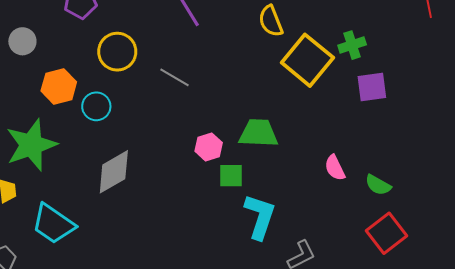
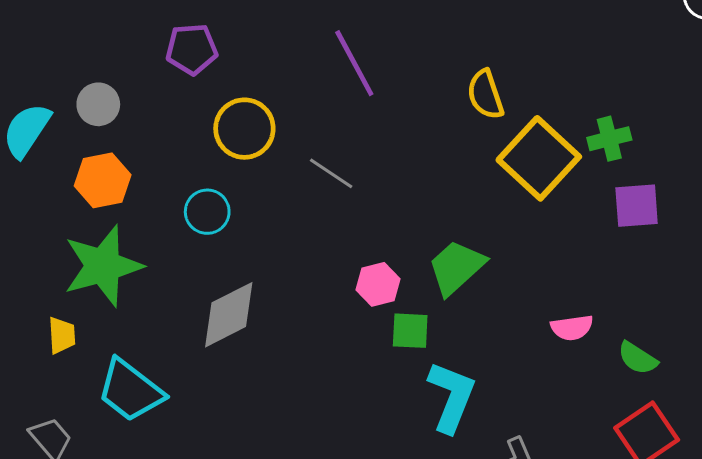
orange hexagon: (59, 86) -> (103, 180), moved
green trapezoid: (258, 133) -> (456, 267), turned -48
pink semicircle: (335, 168) -> (572, 328), turned -76

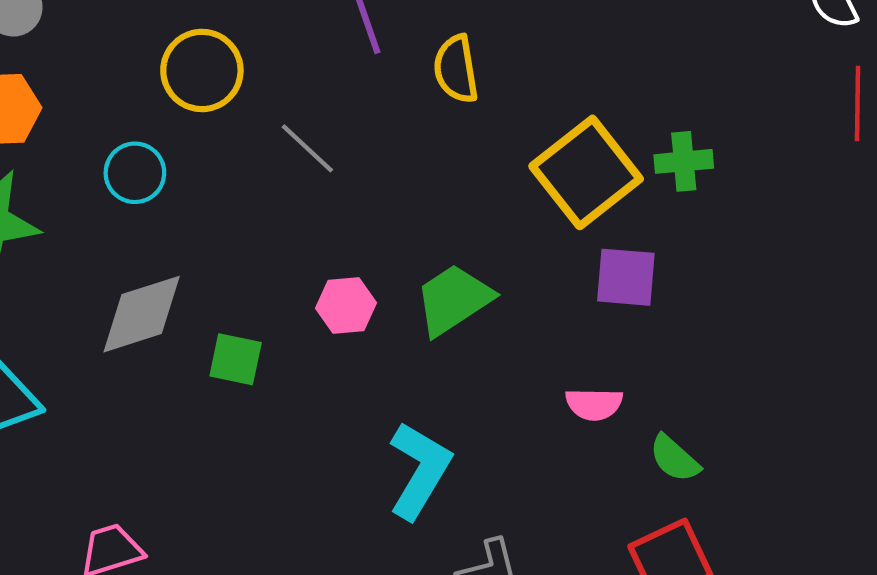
yellow semicircle: (485, 94) -> (456, 69), moved
purple square: (637, 206) -> (626, 277), moved
green square: (410, 331) -> (236, 359), moved

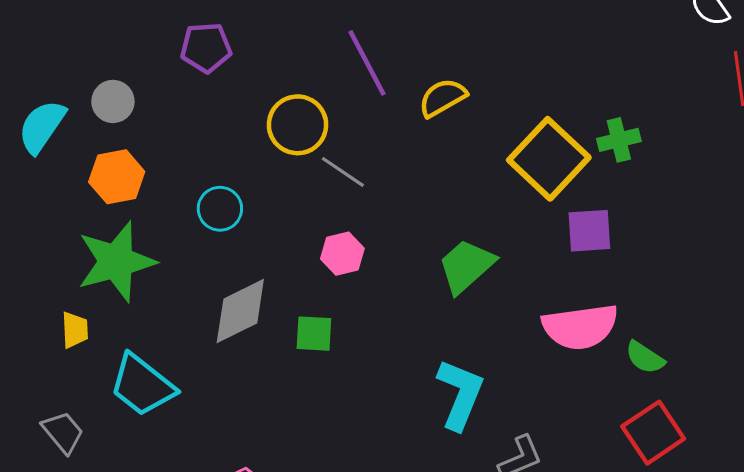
yellow semicircle: (456, 69) -> (443, 98), turned 78
yellow circle: (202, 70) -> (298, 125), moved
pink hexagon: (346, 305) -> (342, 254), moved
pink semicircle: (594, 404) -> (580, 327), size x1.8

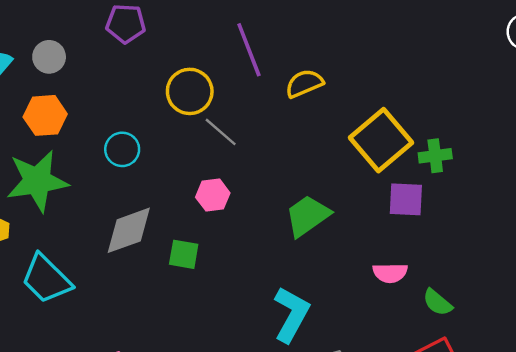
green cross: (619, 140) -> (435, 156), moved
pink semicircle: (580, 327) -> (390, 273), size x0.6

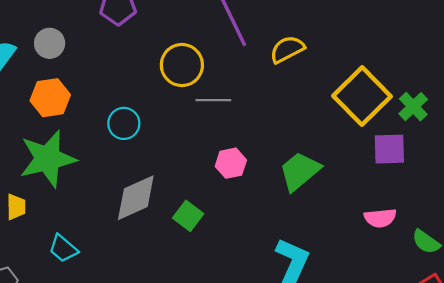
gray line: (221, 132) -> (213, 100), turned -36
green cross: (435, 156) -> (413, 107), turned -32
pink hexagon: (213, 195) -> (231, 163), moved
green square: (184, 254) -> (188, 216), turned 32
cyan trapezoid: (46, 279) -> (63, 248), size x0.6

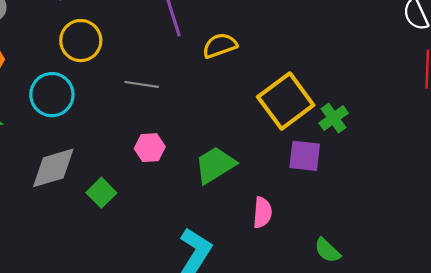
yellow circle: (182, 65) -> (81, 41), moved
cyan circle: (124, 123) -> (52, 95), size x1.4
pink semicircle: (380, 218) -> (262, 213), moved, turned -88

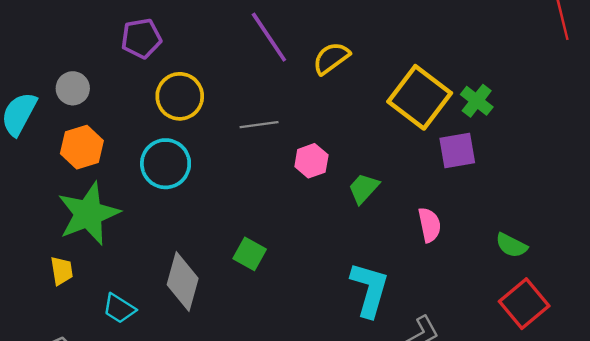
pink hexagon: (150, 148) -> (311, 161), moved
green trapezoid: (215, 165) -> (364, 188), size x0.7
gray diamond: (53, 168) -> (183, 282), moved, turned -42

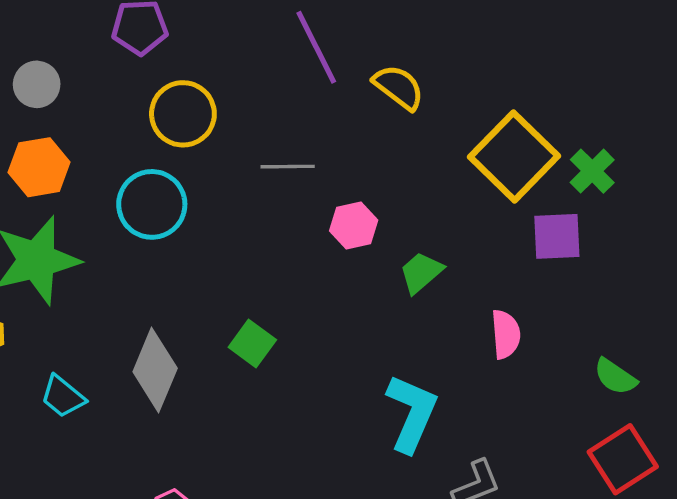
yellow semicircle: (331, 58) -> (399, 87), turned 66

